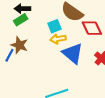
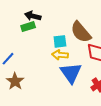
brown star: (19, 45) -> (15, 81), moved

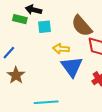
green rectangle: (28, 27) -> (20, 19), moved, turned 32
cyan square: (60, 41) -> (44, 27), moved

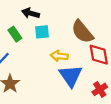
green rectangle: (20, 19) -> (15, 34), moved, turned 40

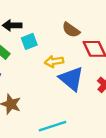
brown semicircle: (82, 32) -> (71, 30), size x0.7

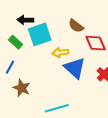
cyan square: (29, 41) -> (40, 34), size x1.6

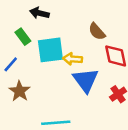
cyan square: (40, 34) -> (50, 50), moved

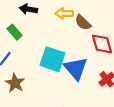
cyan square: (50, 50) -> (53, 59), moved, turned 30
yellow arrow: (73, 59) -> (64, 14), moved

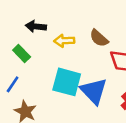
yellow arrow: (64, 14) -> (64, 41), moved

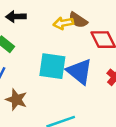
yellow arrow: (64, 41) -> (63, 23), moved

